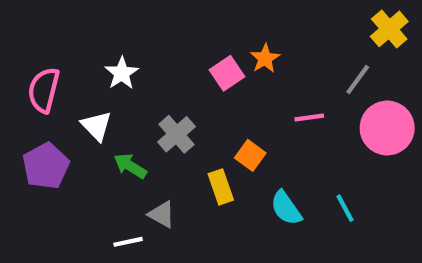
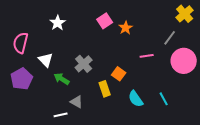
white star: (122, 73) -> (58, 23), moved
pink square: (227, 73) -> (105, 21), moved

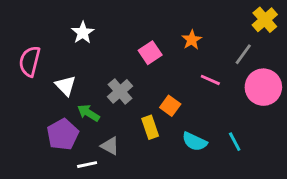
pink square: (105, 21) -> (150, 53), moved
orange star: (126, 28) -> (192, 40), moved
pink line: (147, 56) -> (210, 80), turned 32
purple pentagon: (22, 79) -> (63, 134), moved
cyan semicircle: (136, 99) -> (195, 142), turned -30

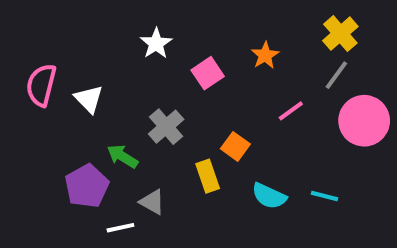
yellow cross: (265, 20) -> (340, 34), moved
white star: (83, 33) -> (156, 43), moved
pink line: (210, 80) -> (291, 111), turned -60
white triangle: (66, 86) -> (89, 99), moved
cyan line: (235, 142) -> (325, 196), turned -48

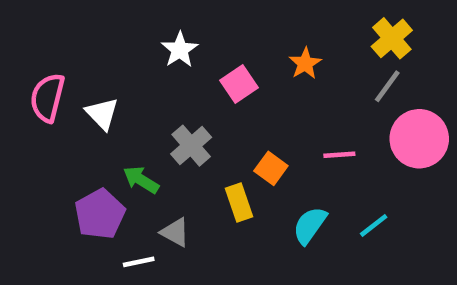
pink line: (291, 111) -> (339, 155), moved, turned 32
cyan semicircle: (269, 196) -> (310, 225), turned 100
cyan line: (325, 196) -> (374, 225), turned -52

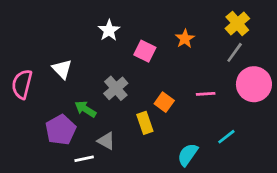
pink square: (239, 84) -> (145, 51), turned -30
pink semicircle: (47, 98) -> (22, 84), moved
cyan semicircle: (310, 225) -> (188, 155), moved

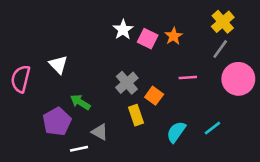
white star: (109, 30) -> (123, 30), moved
pink square: (145, 51) -> (148, 39), moved
gray cross: (116, 88) -> (127, 83), moved
pink line: (206, 94) -> (188, 78), moved
cyan semicircle: (188, 155) -> (176, 132), moved

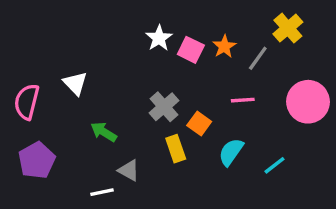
gray line: (220, 49) -> (258, 58), moved
purple pentagon: (57, 122) -> (37, 160), moved
cyan semicircle: (176, 132) -> (231, 152), moved

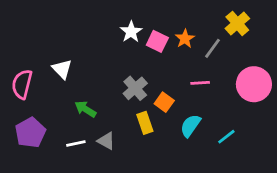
white line: (102, 192) -> (76, 144), moved

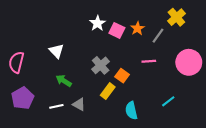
white triangle: (62, 69) -> (56, 51), moved
yellow rectangle: (145, 123) -> (108, 91), turned 56
cyan semicircle: (190, 126) -> (131, 111), moved, turned -48

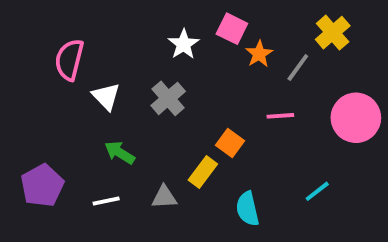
pink square: (117, 30) -> (232, 29), moved
pink semicircle: (16, 62) -> (69, 60), moved
gray cross: (101, 65) -> (168, 98), moved
gray triangle: (79, 104) -> (164, 197), moved, turned -32

